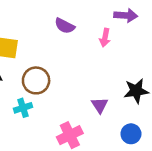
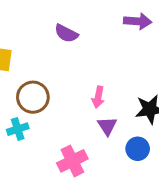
pink arrow: (105, 38) -> (98, 97), moved
blue circle: (131, 134) -> (138, 149), moved

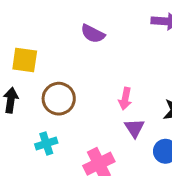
cyan cross: (18, 129) -> (46, 144), moved

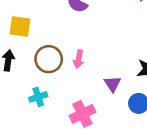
pink arrow: (125, 99) -> (79, 59), moved

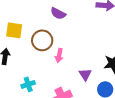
brown circle: (49, 59) -> (42, 40), moved

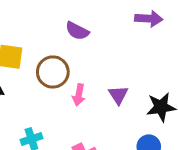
purple triangle: (85, 74) -> (118, 95), moved

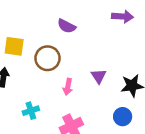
pink arrow: (79, 95) -> (68, 87), moved

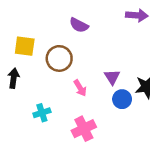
pink arrow: (68, 87) -> (80, 88), turned -42
blue circle: (123, 117) -> (122, 99), moved

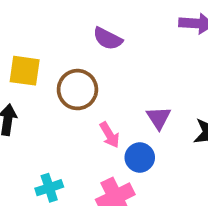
blue circle: (122, 99) -> (140, 157), moved
cyan cross: (42, 113) -> (49, 188), moved

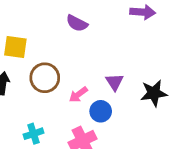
brown circle: (77, 90) -> (45, 78), moved
pink arrow: (110, 135) -> (78, 95), turned 84

